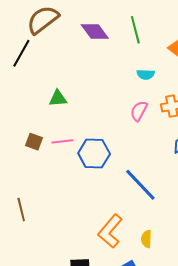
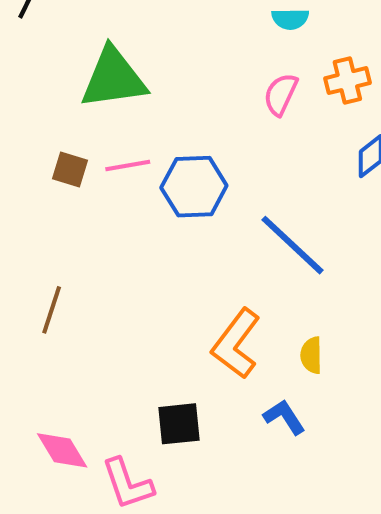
green triangle: (58, 98) -> (113, 78), size x1.8
brown line: (21, 210) -> (52, 310), turned 35

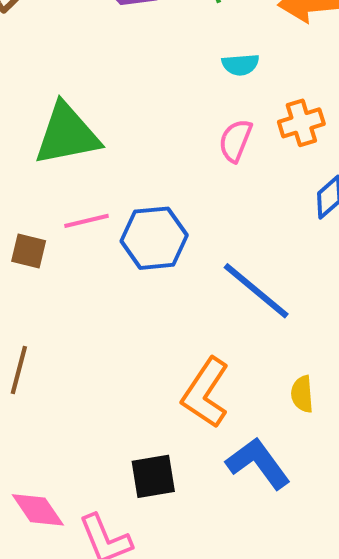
brown square: (70, 170) -> (29, 251), moved
yellow semicircle: (311, 355) -> (302, 394), moved
blue L-shape: (284, 417) -> (258, 463), size x1.5

